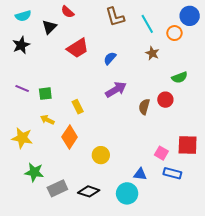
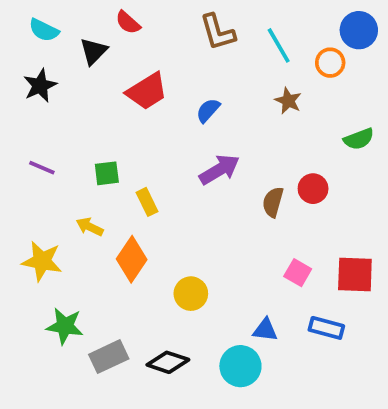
cyan semicircle: (23, 16) -> (44, 30), turned 42
green semicircle: (180, 77) -> (359, 139), moved
green square: (45, 94) -> (107, 173), moved
pink square: (161, 153) -> (298, 273), moved

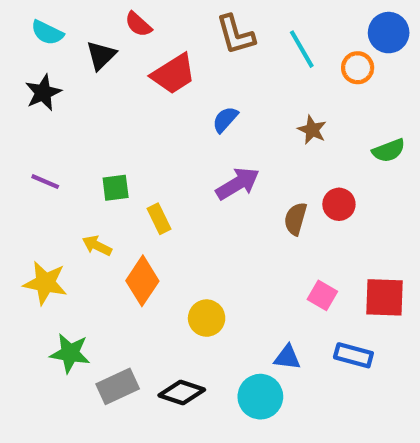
red trapezoid: (147, 91) -> (173, 74), moved
brown star: (288, 101) -> (312, 130), moved

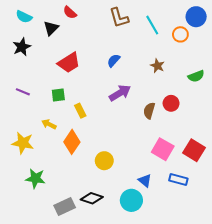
red trapezoid: (173, 74) -> (69, 63), moved
pink square: (322, 295) -> (163, 149), size x1.5
red square: (384, 297) -> (194, 150), turned 30
blue triangle: (287, 357) -> (145, 181), turned 32
gray rectangle: (118, 386) -> (65, 207), moved

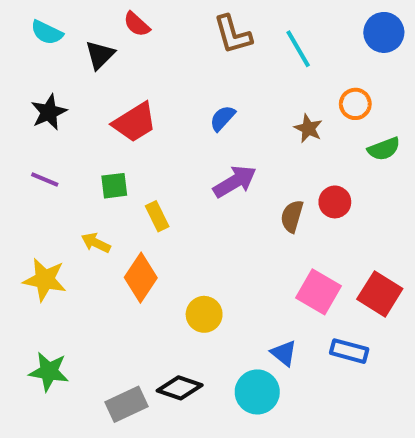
orange circle: (180, 34) -> (355, 104), moved
black star: (22, 47) -> (49, 112), moved
green star: (35, 178) -> (49, 372), moved

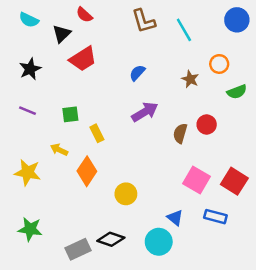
red trapezoid: (135, 122) -> (83, 59), moved

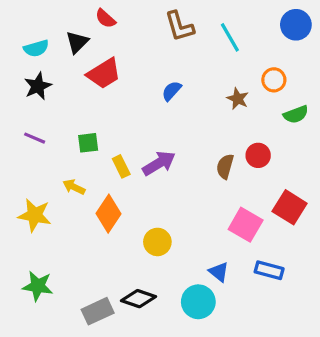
cyan semicircle: (29, 20) -> (36, 48), moved, turned -42
purple arrow: (145, 112) -> (159, 163), moved
red square: (234, 181) -> (290, 207), moved

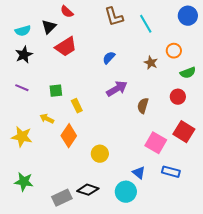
red circle: (258, 155) -> (178, 97), moved
purple arrow: (159, 163) -> (117, 89), moved

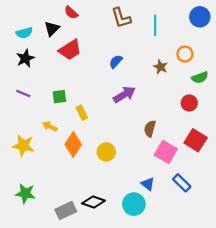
cyan line: (146, 24) -> (155, 25), turned 30
brown semicircle: (143, 106) -> (150, 129), moved
yellow circle: (100, 154) -> (106, 152), moved
blue rectangle: (171, 172) -> (182, 183), turned 30

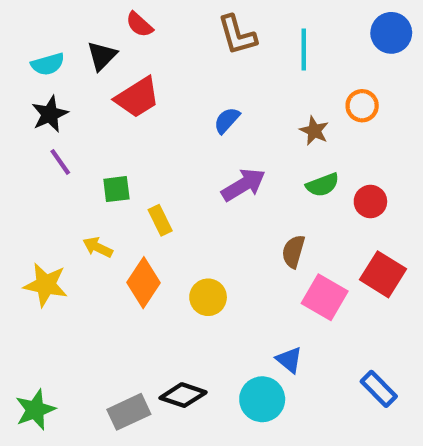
green semicircle: (200, 77) -> (323, 185), moved
purple line: (23, 93) -> (60, 162), moved, turned 32
blue rectangle: (182, 183) -> (379, 389), moved
green star: (25, 193) -> (35, 410), moved, turned -30

